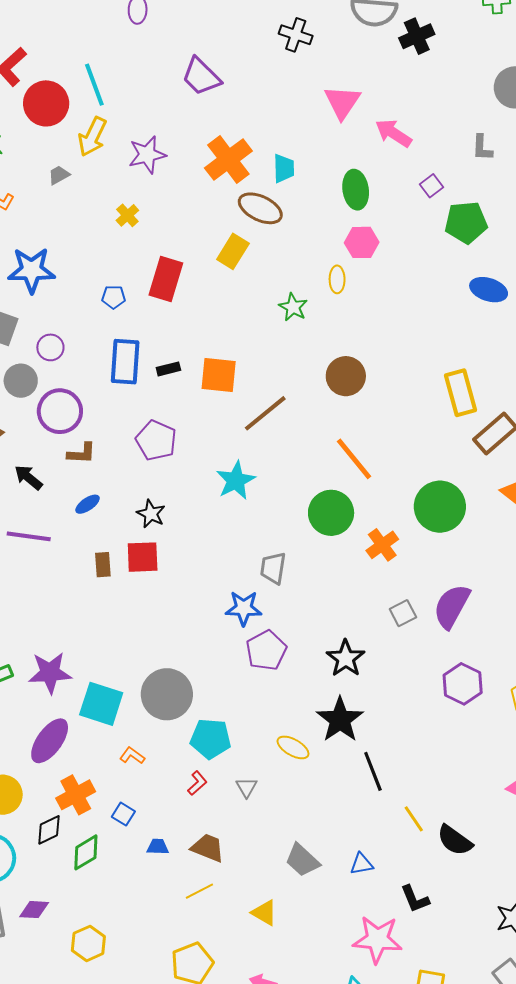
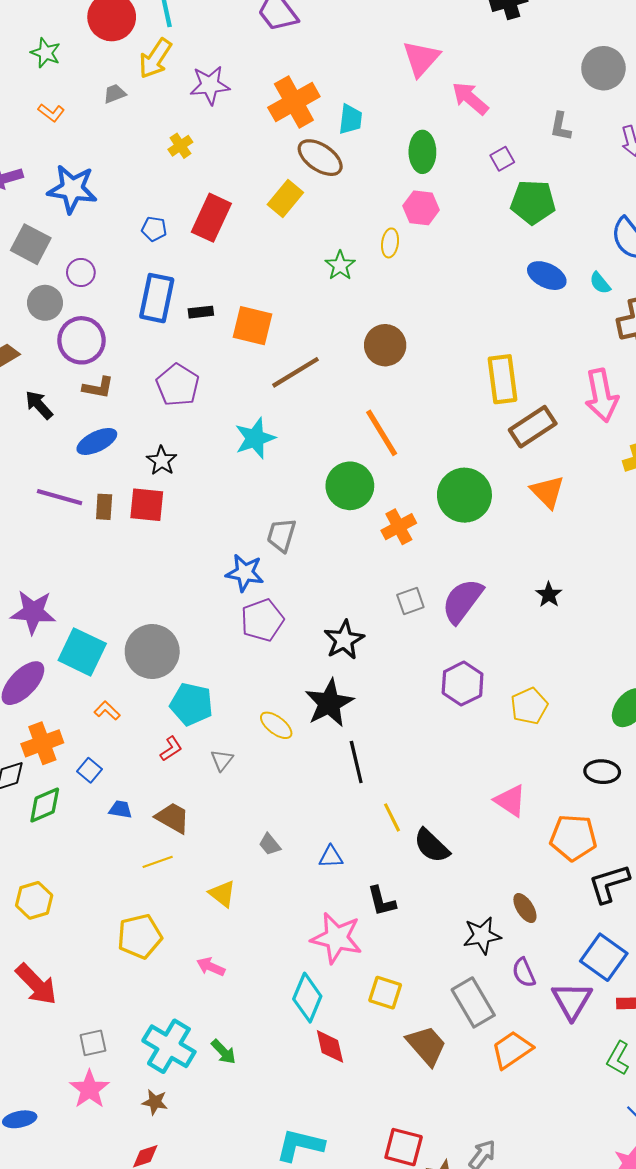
blue ellipse: (88, 504) -> (97, 441), size x1.5
purple line: (29, 536) -> (60, 497), moved
gray trapezoid: (302, 860) -> (270, 844), size x0.6

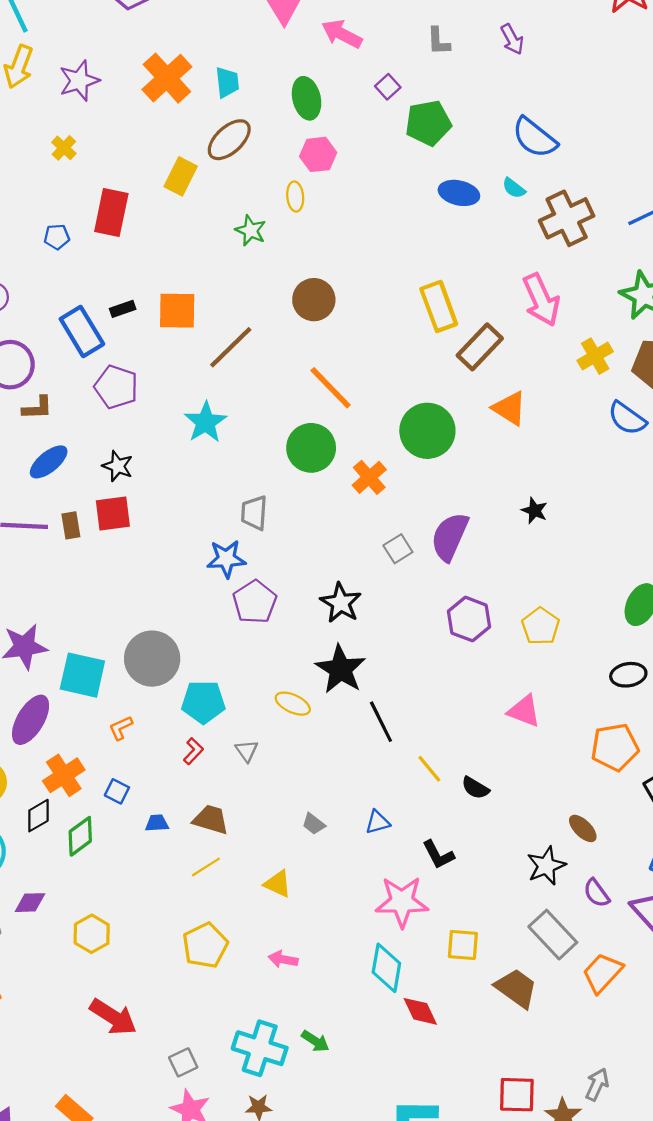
brown ellipse: (320, 158) -> (229, 140), moved, turned -63
blue rectangle: (157, 298) -> (82, 331), moved, turned -30
orange L-shape: (107, 711) -> (121, 728), turned -55
pink triangle: (510, 801) -> (524, 711), moved
black semicircle: (432, 846) -> (475, 788), size x0.7

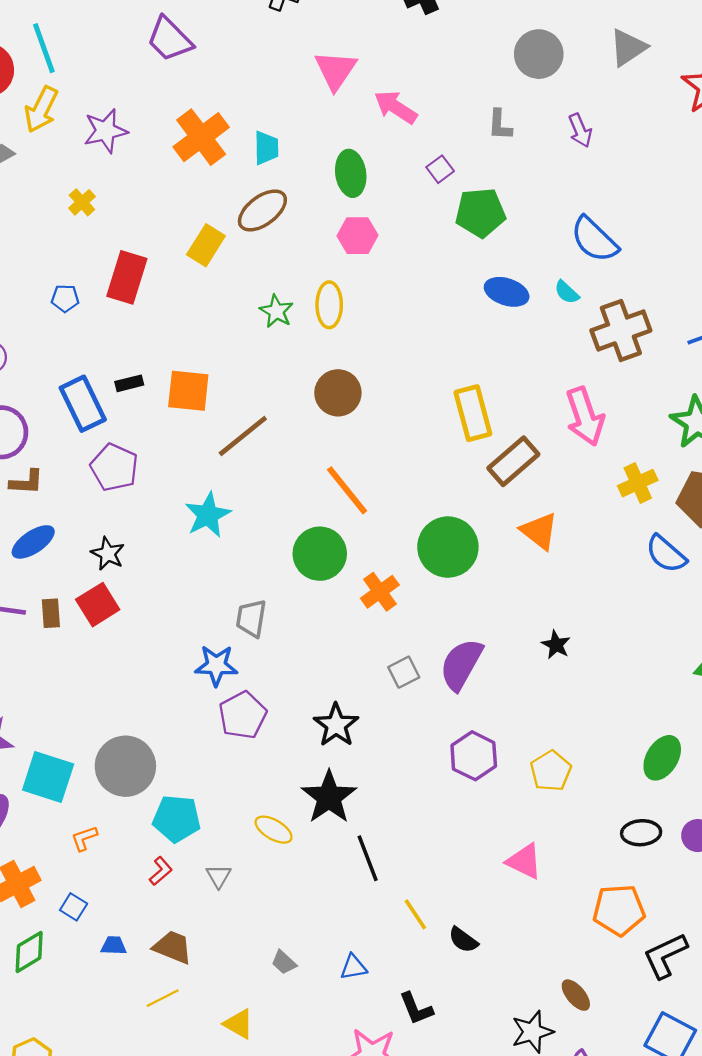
yellow ellipse: (295, 197) -> (329, 305), moved, size x1.4
red square: (113, 513) -> (98, 605), turned -30

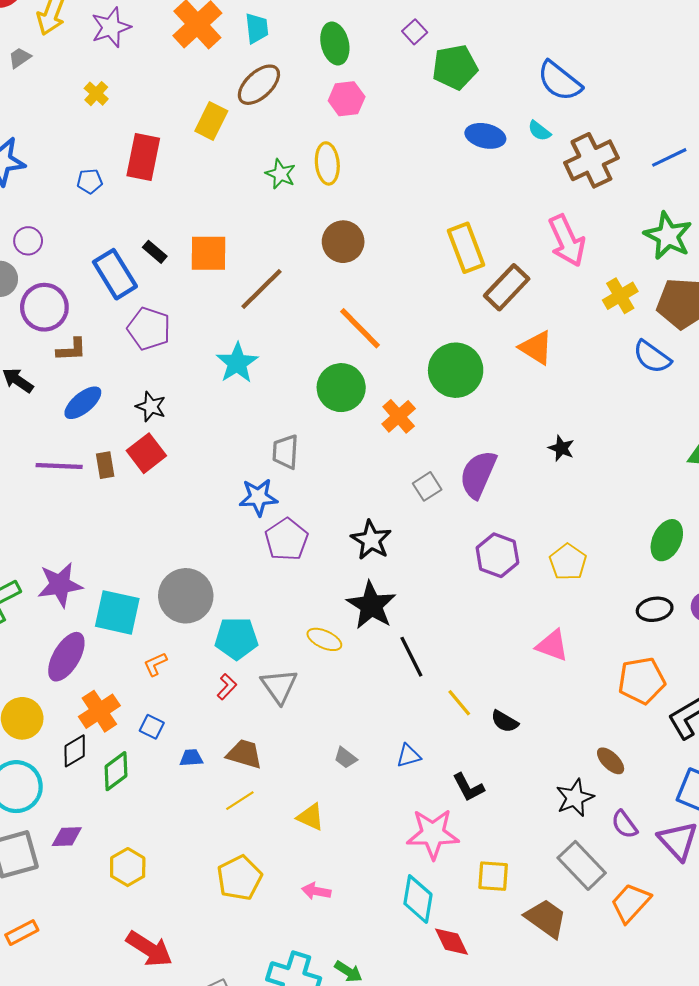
black rectangle: (129, 383) -> (155, 252), turned 60
gray triangle: (219, 876) -> (279, 686), size x1.6

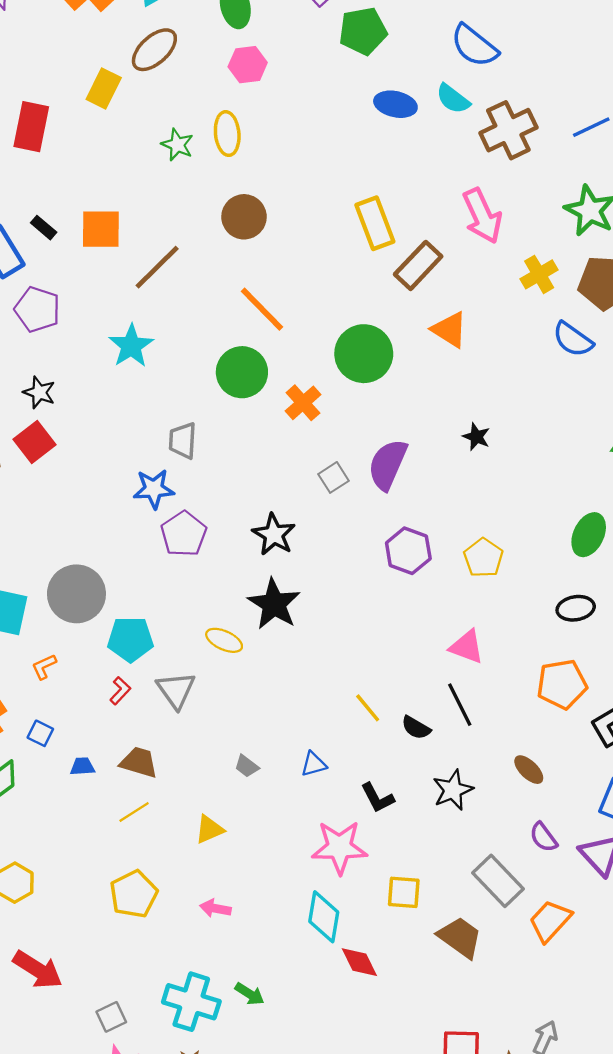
cyan semicircle: (539, 131) -> (453, 99), size x1.4
black line: (411, 657) -> (460, 705), moved
black star: (575, 798) -> (453, 790), moved
yellow triangle: (311, 817) -> (209, 829), turned -48

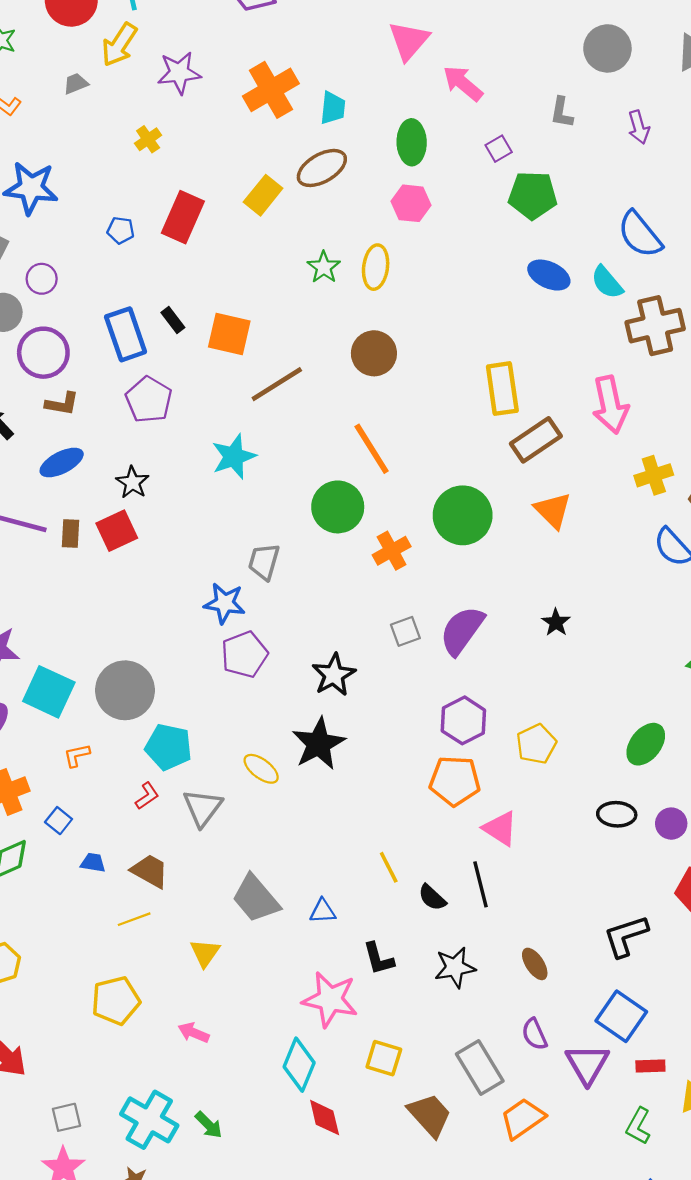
orange pentagon: (562, 684) -> (455, 781), moved
gray trapezoid: (247, 766) -> (256, 899), size x2.0
yellow triangle: (209, 829) -> (205, 953), turned -44

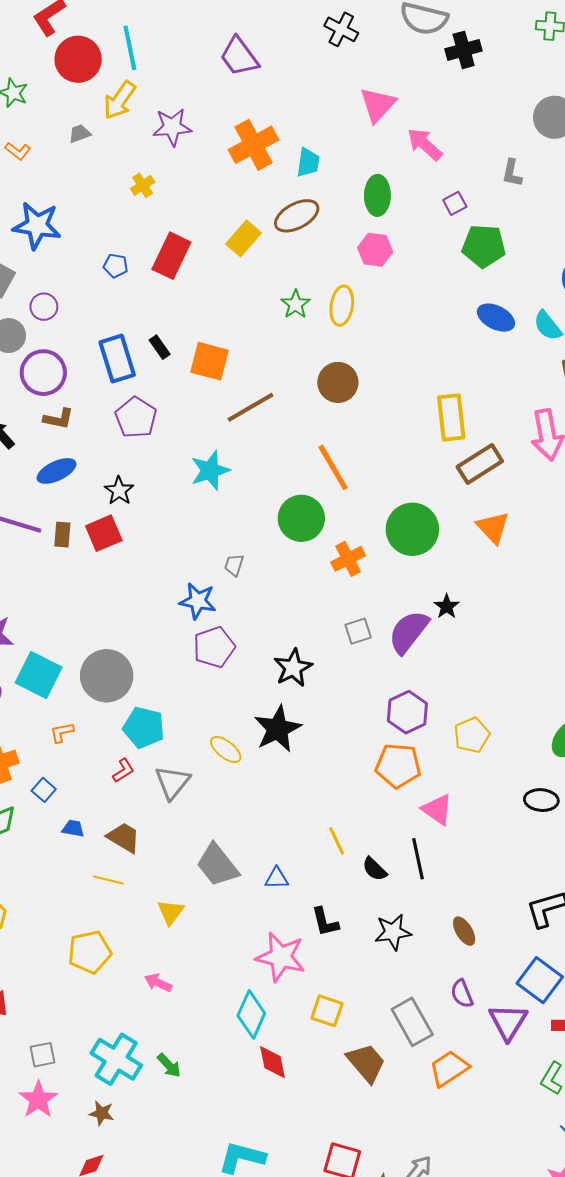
gray trapezoid: (264, 562) -> (234, 565), size x0.7
black star: (556, 622) -> (447, 606), moved
yellow line: (134, 919) -> (108, 880), turned 32

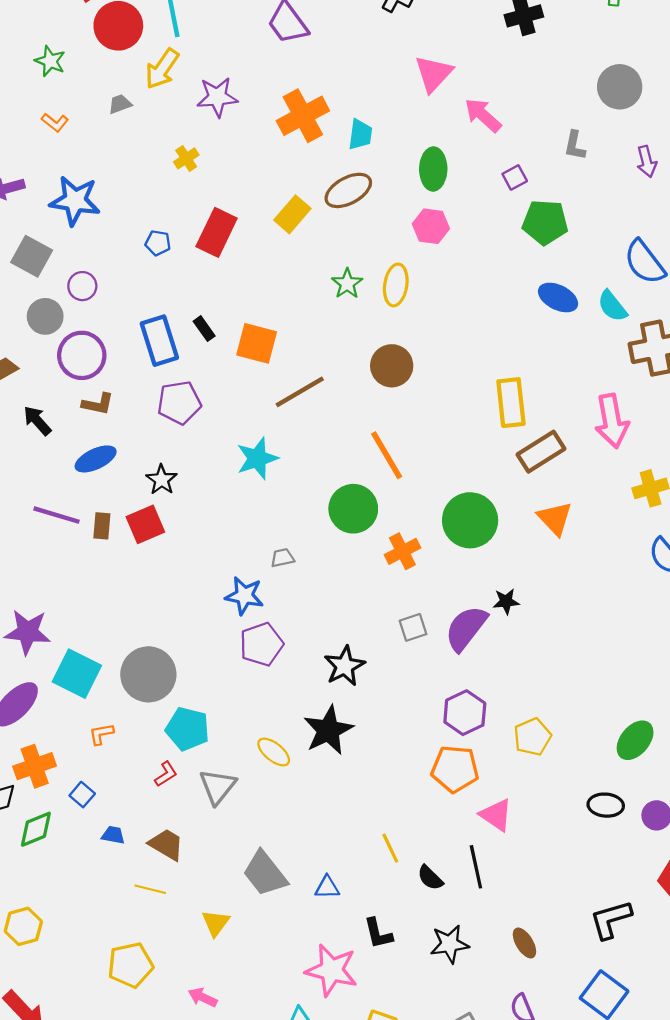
purple pentagon: (136, 417) -> (179, 403), turned 30
gray trapezoid: (234, 565) -> (282, 558), turned 60
black star: (447, 606) -> (506, 601), turned 30

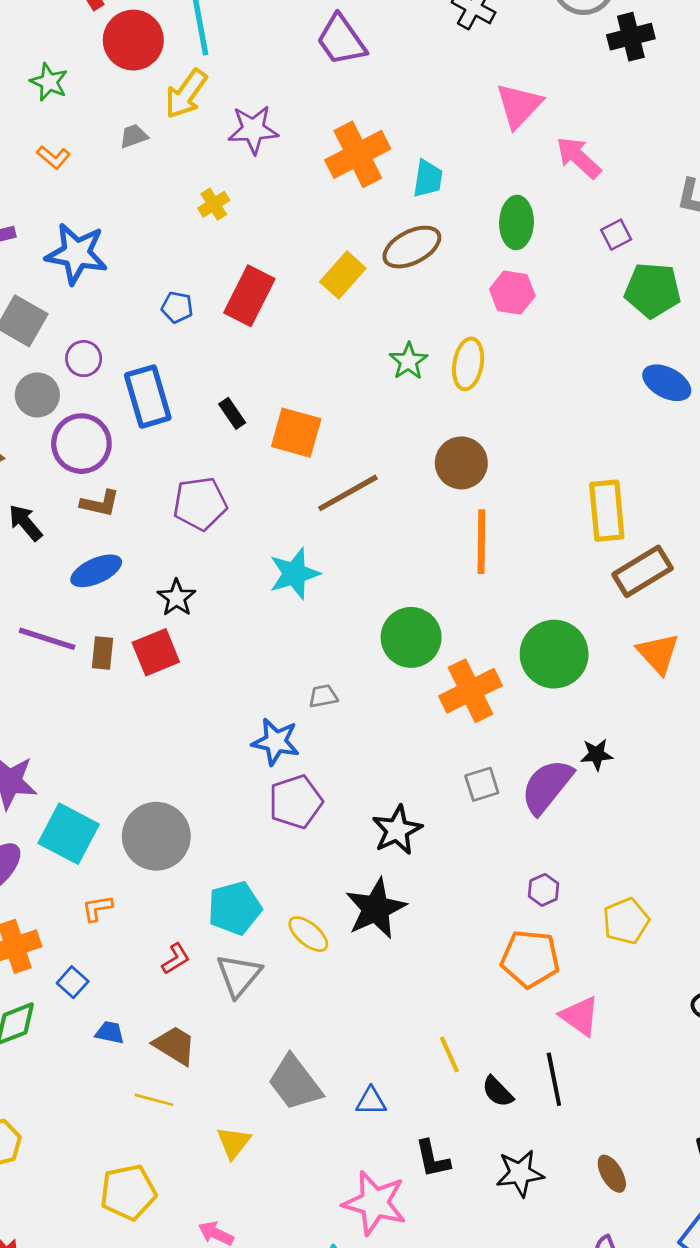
blue rectangle: (159, 341) -> (148, 397), moved
orange line: (387, 455) -> (481, 542), moved, turned 30
orange cross: (402, 551) -> (471, 691), size x1.4
purple hexagon: (465, 713) -> (544, 890), size x0.6
cyan pentagon: (188, 729) -> (235, 908), moved, turned -30

